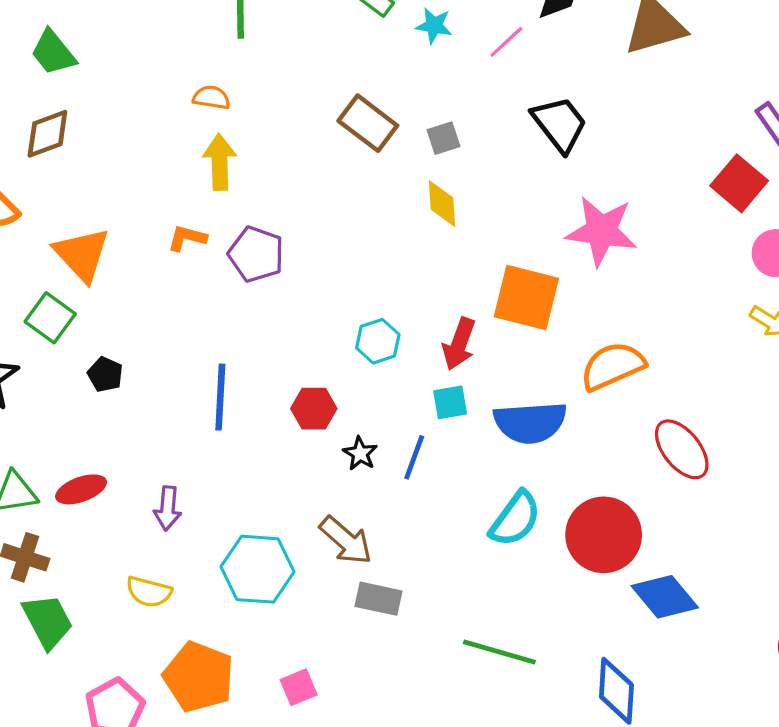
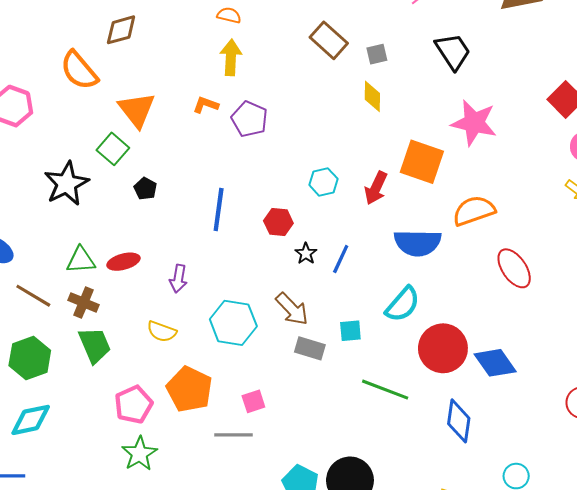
cyan square: (450, 402) -> (350, 331), moved
red circle: (604, 535) -> (443, 348), moved

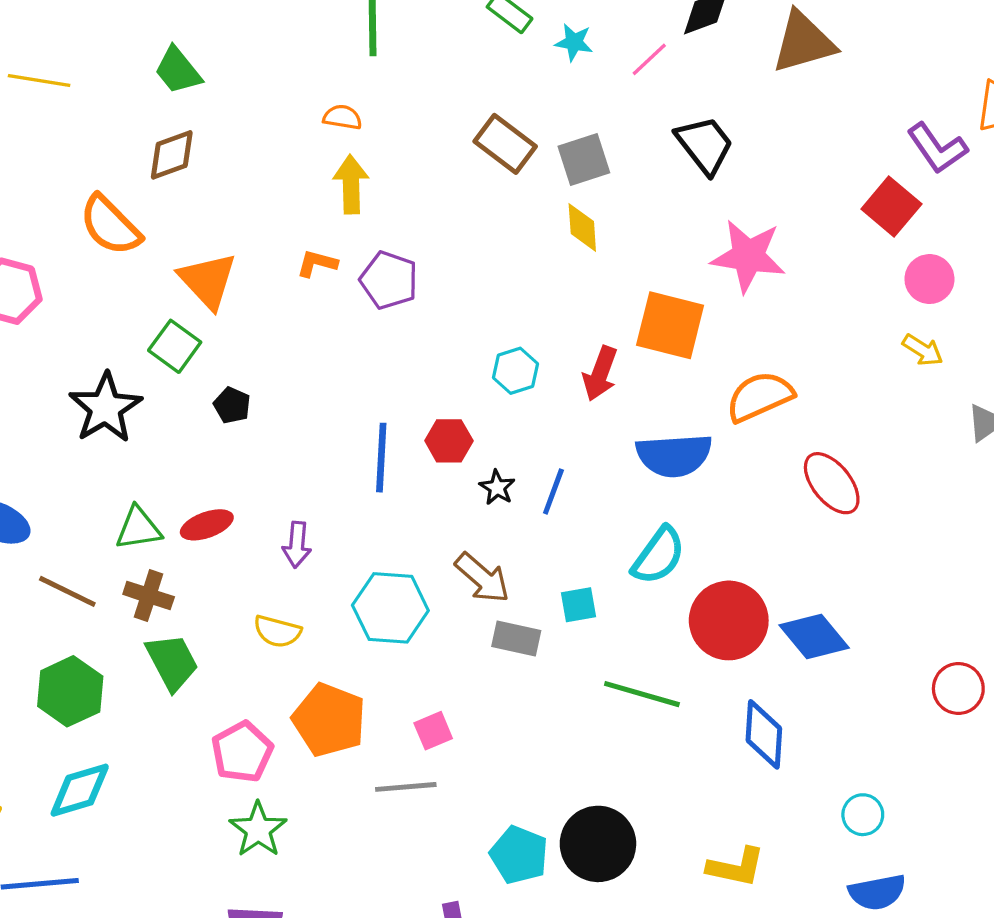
gray square: (377, 54) -> (584, 159), size x1.5
blue line: (219, 209) -> (381, 458), moved

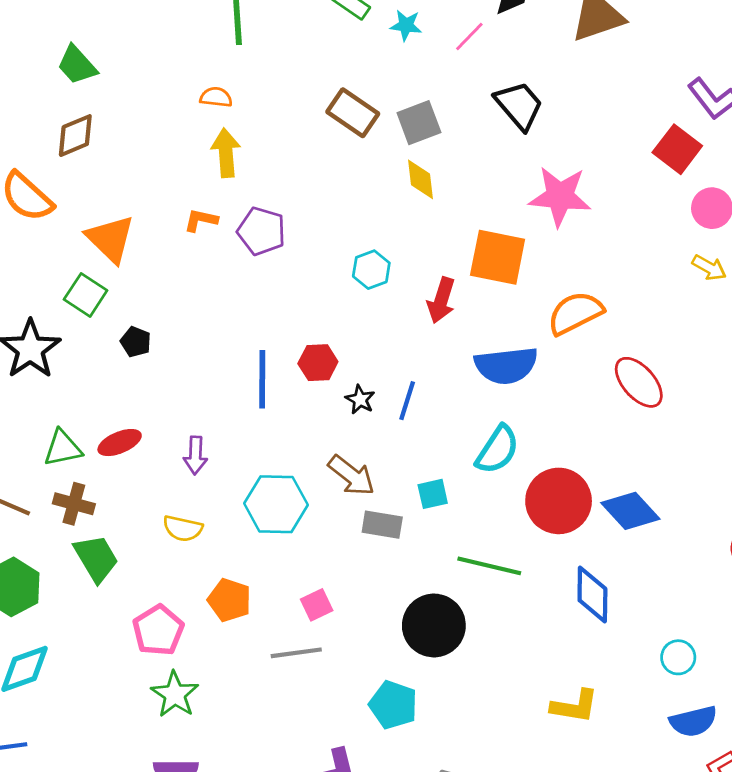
cyan hexagon: (515, 371) -> (371, 270), moved
orange pentagon: (329, 720) -> (230, 600), size x0.7
black circle: (598, 844) -> (434, 625), moved

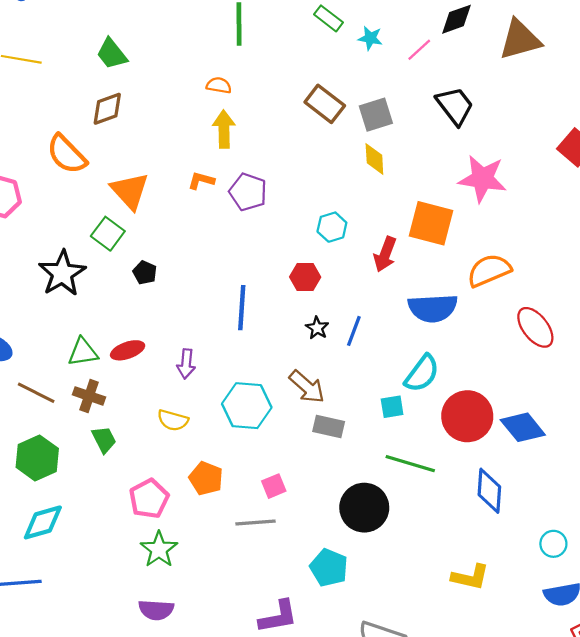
red hexagon: (318, 363) -> (305, 277), moved
cyan square: (433, 494) -> (392, 407), moved
green trapezoid: (96, 558) -> (104, 440), size x0.7

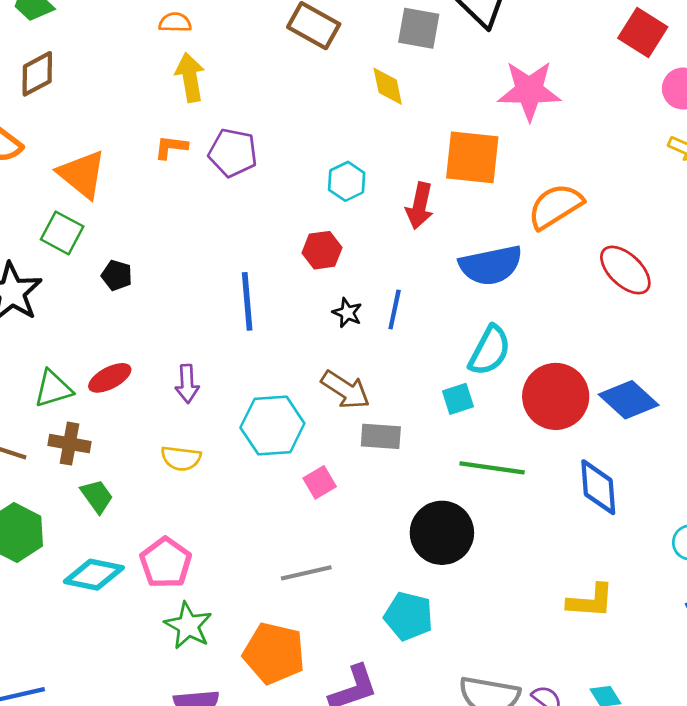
gray square: (376, 115) -> (419, 28), moved, turned 36
orange pentagon: (206, 478) -> (274, 653), moved, size x1.4
pink square: (274, 486) -> (320, 482), moved
cyan diamond: (43, 522) -> (94, 575), moved, turned 36

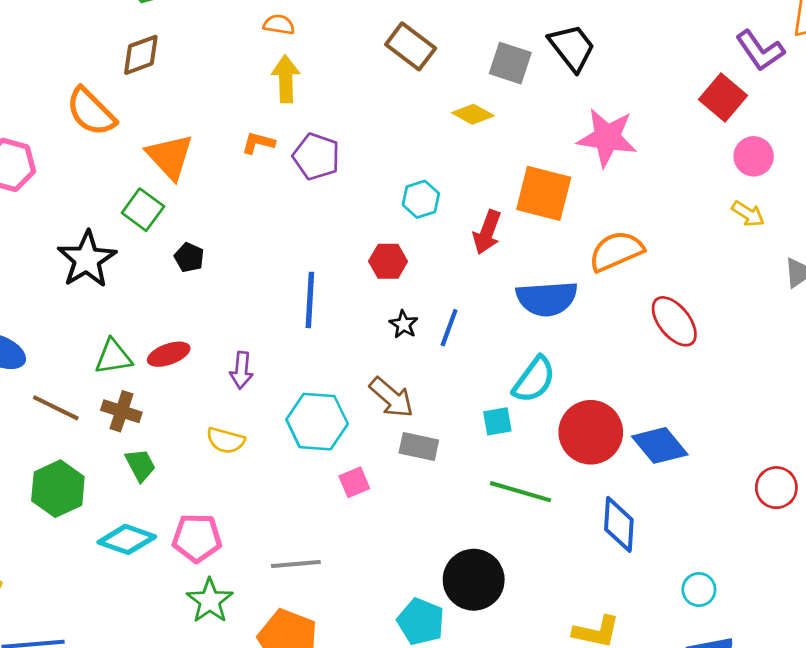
yellow diamond: (388, 86) -> (473, 114), turned -57
black circle: (442, 533) -> (474, 580), moved
pink pentagon: (166, 563) -> (197, 538), turned 30
gray line: (306, 573) -> (296, 564), moved

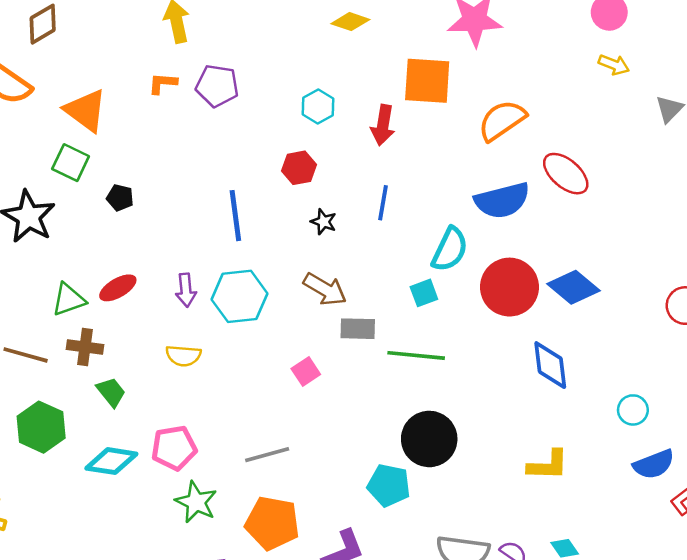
blue semicircle: (547, 299) -> (502, 200), moved
blue line: (449, 328) -> (383, 203), moved
cyan hexagon: (317, 422) -> (240, 296), moved
green line: (520, 492) -> (416, 355), moved

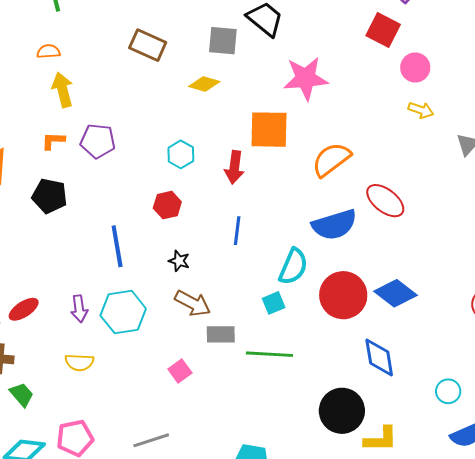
black pentagon: (120, 198) -> (50, 196), moved, size x1.6
black star: (324, 222) -> (179, 261), moved
black circle: (429, 439) -> (342, 411), moved

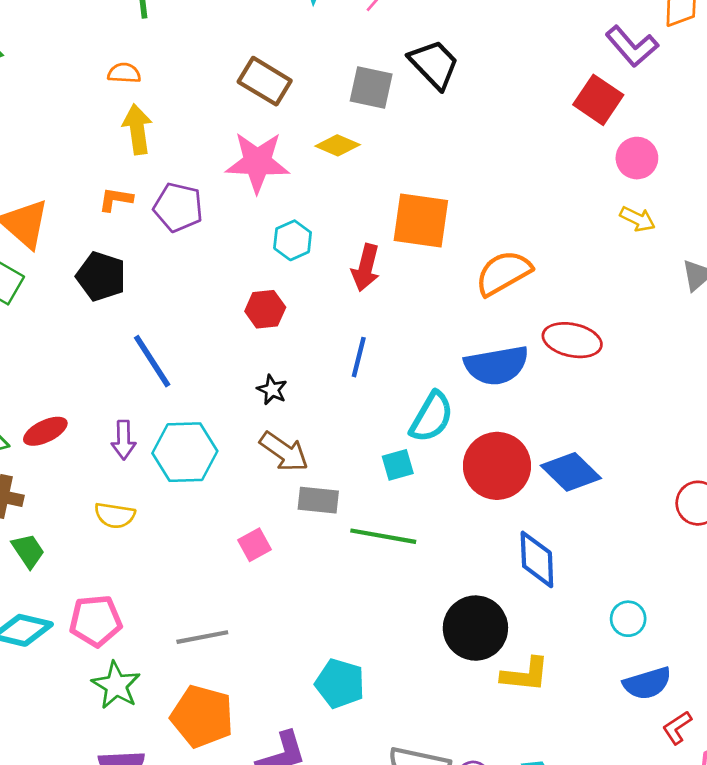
pink star: (306, 78) -> (257, 162), moved
red ellipse: (385, 201) -> (572, 340), turned -33
blue line: (117, 246) -> (152, 361), moved, turned -30

